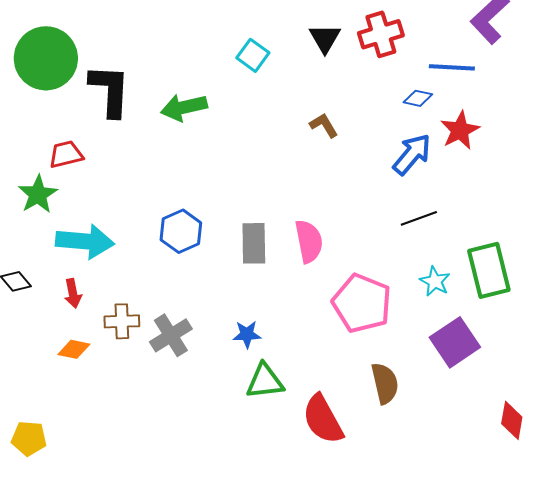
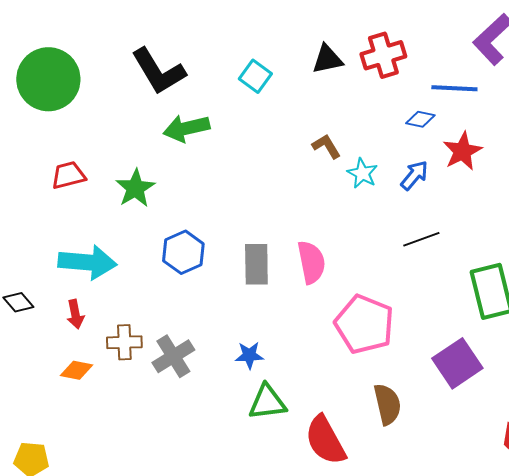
black triangle: (325, 38) -> (327, 59), turned 48
black L-shape: (110, 90) -> (158, 71), moved, turned 146
blue arrow: (412, 154) -> (414, 175), size x0.7
green star: (38, 194) -> (135, 188), moved
cyan star: (435, 281) -> (362, 173), moved

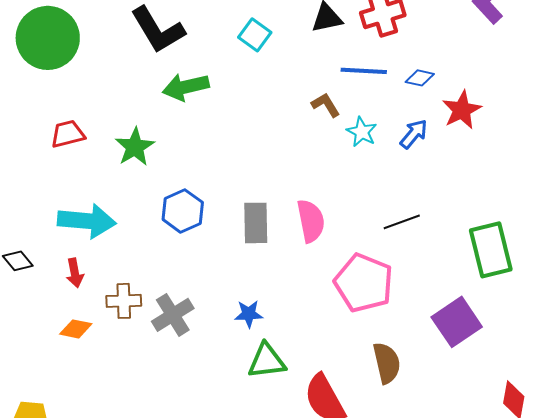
blue line: (454, 88) -> (364, 71), moved
black line: (421, 239) -> (402, 222), moved

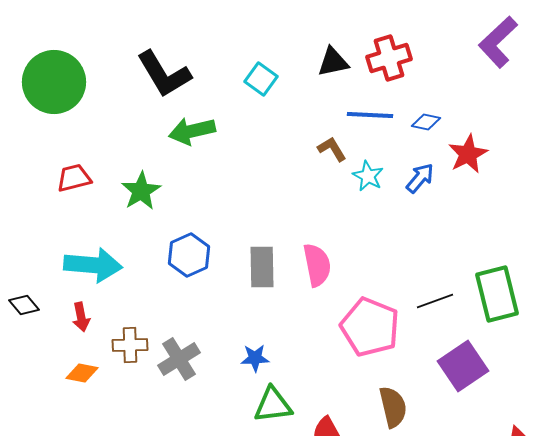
black line: (402, 222) -> (435, 301), moved

